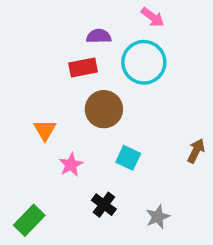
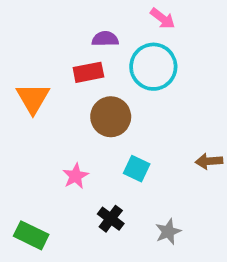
orange triangle: (45, 130) -> (33, 98), moved, size x1.4
brown arrow: (196, 151) -> (209, 161), turned -120
green rectangle: (29, 220) -> (31, 235), turned 72

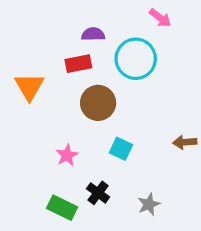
pink arrow: (163, 19) -> (160, 18), moved
green rectangle: (31, 235) -> (62, 208), moved

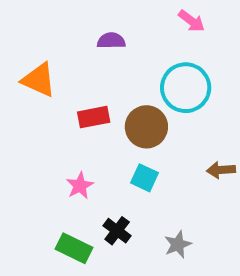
cyan circle: (136, 59) -> (186, 88), moved
red rectangle: (78, 64) -> (94, 117), moved
orange triangle: (29, 87) -> (39, 80), moved, turned -36
brown circle: (98, 103) -> (146, 127), moved

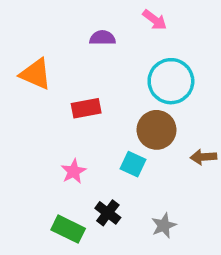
pink arrow: (192, 21) -> (155, 20), moved
brown circle: (146, 127) -> (157, 130), moved

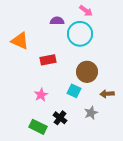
cyan circle: (171, 81) -> (80, 34), moved
brown arrow: (203, 157) -> (107, 94), moved
gray star: (164, 225) -> (91, 113), moved

